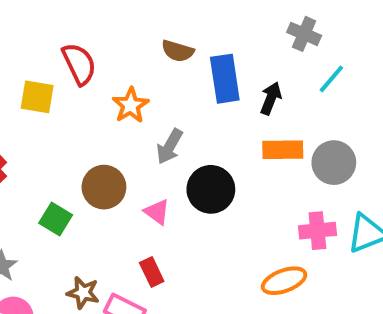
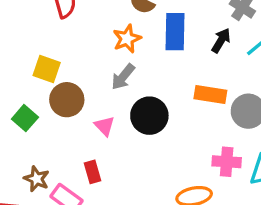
yellow square: (37, 97) -> (47, 69), moved
black arrow: (271, 98) -> (221, 40), moved
orange star: (131, 105) -> (127, 39), moved

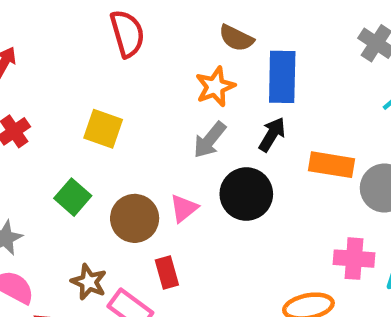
black arrow: (221, 40) -> (272, 134), moved
brown circle: (67, 100) -> (135, 218), moved
pink triangle: (105, 126) -> (184, 208), turned 35

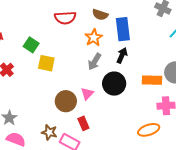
red semicircle: (127, 34) -> (65, 18), moved, turned 110
orange rectangle: (331, 165) -> (152, 80), moved
green square: (73, 197) -> (31, 45), moved

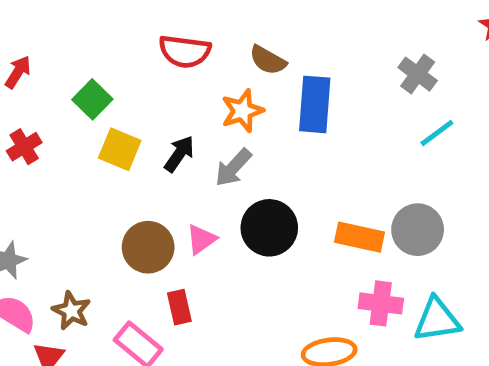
black arrow: (122, 55) -> (179, 154), moved
brown star: (49, 132) -> (71, 311), moved

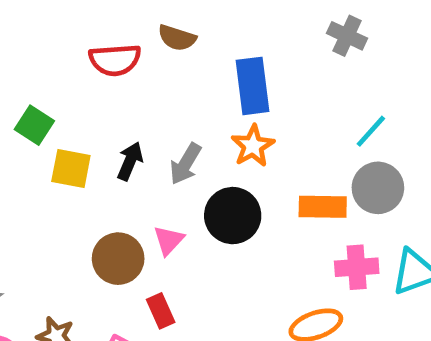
brown semicircle: (268, 60) -> (177, 38), moved
orange star: (242, 111) -> (253, 146), moved
cyan line: (437, 133) -> (371, 131), moved

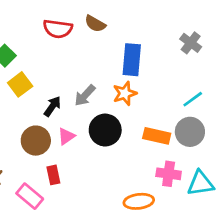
black arrow: (130, 161) -> (52, 106), moved
yellow square: (71, 169) -> (20, 84), turned 30

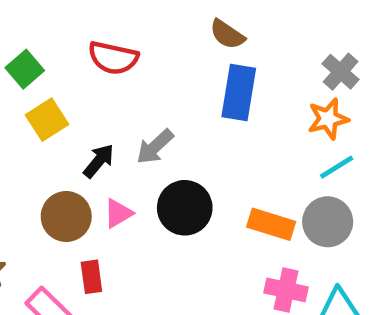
brown semicircle: (95, 24) -> (227, 34), moved
red semicircle: (58, 29) -> (113, 58), moved
orange star: (125, 93) -> (328, 119), moved

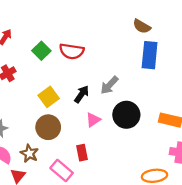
red semicircle: (113, 58) -> (72, 51), moved
yellow square: (47, 120) -> (49, 97), moved
brown circle: (66, 216) -> (48, 127), moved

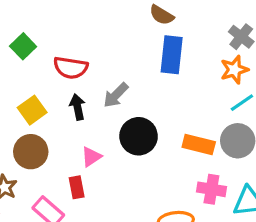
red semicircle: (72, 51) -> (71, 68), moved
black arrow: (82, 94) -> (77, 107), turned -48
pink triangle: (93, 120) -> (91, 157), moved

